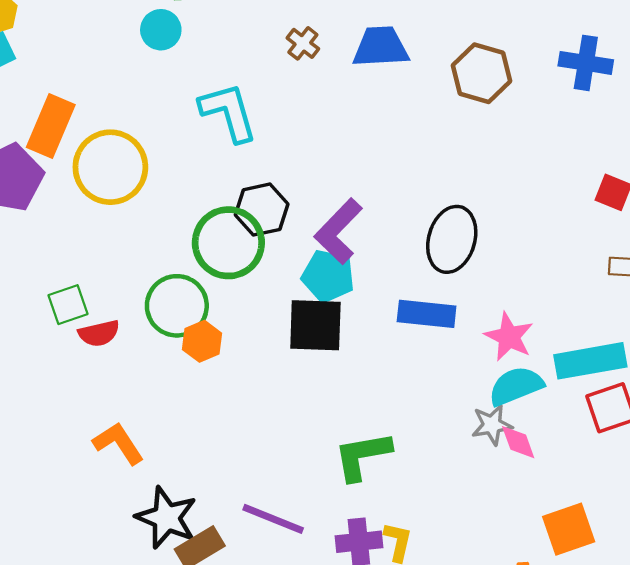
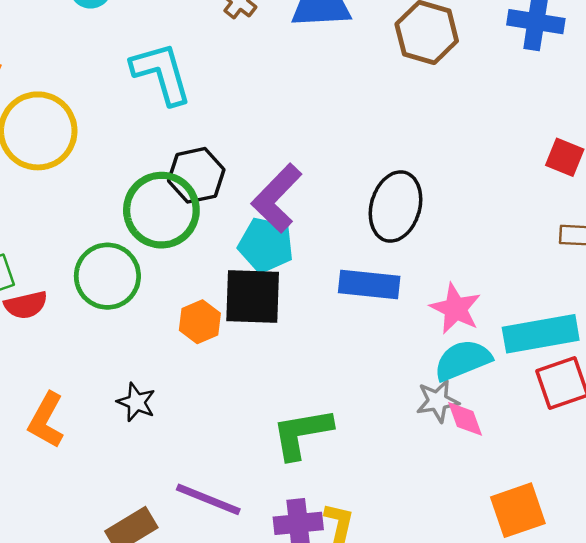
orange hexagon: (202, 341) -> (200, 322), moved
orange L-shape: (118, 443) -> (46, 420), turned -118
black star: (167, 518) -> (136, 402), moved, size x0.6

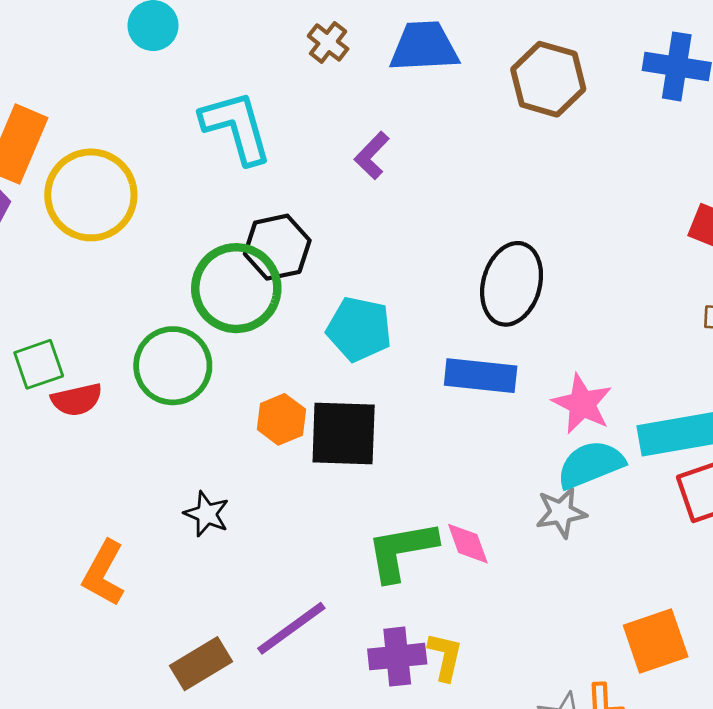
purple L-shape: (277, 198) -> (372, 155), moved, size x0.6
black square: (253, 297) -> (344, 433), moved
pink diamond: (465, 419) -> (468, 544), moved
orange L-shape: (46, 420) -> (104, 573), moved
purple line: (208, 499) -> (291, 628), turned -58

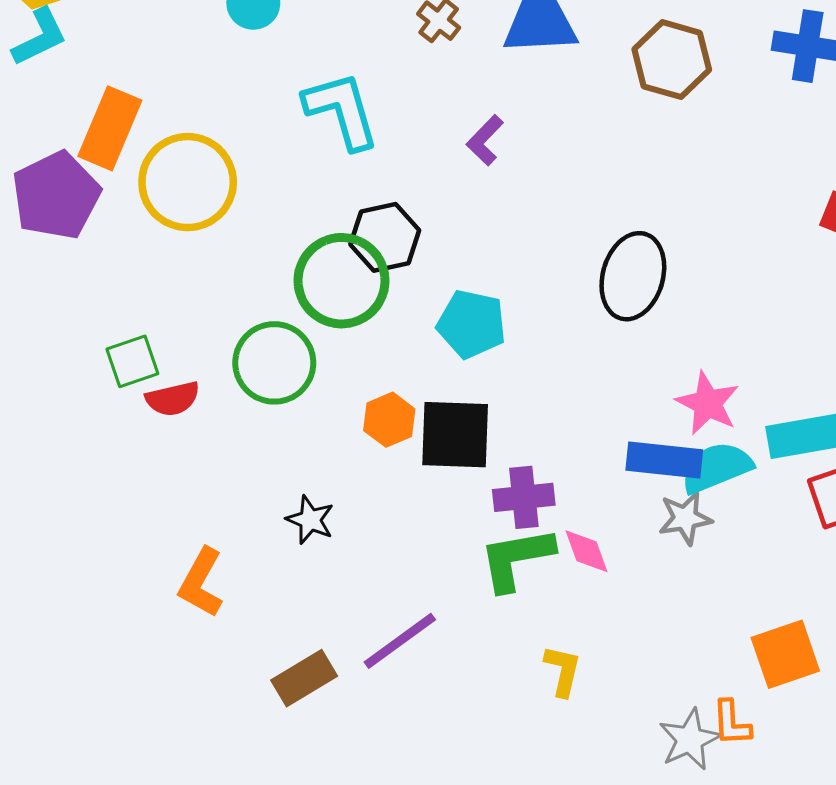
blue rectangle: (481, 376) -> (664, 460), moved
purple cross: (397, 657) -> (524, 497), moved

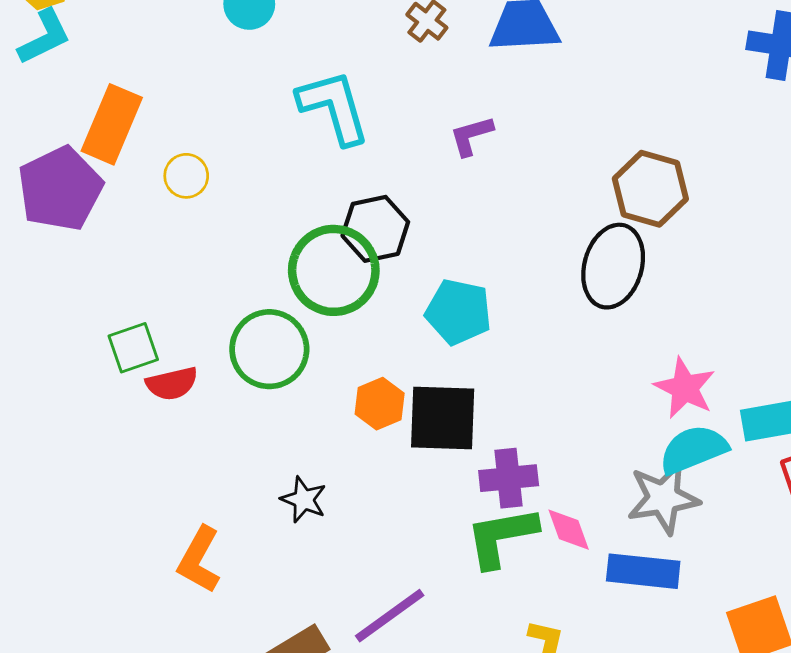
brown hexagon: (672, 60) -> (650, 189), moved
purple L-shape: (485, 140) -> (471, 136), turned 30
yellow circle: (188, 182) -> (186, 176), size x0.5
blue rectangle: (664, 460) -> (643, 571), moved
gray star: (685, 518) -> (663, 498), size x1.4

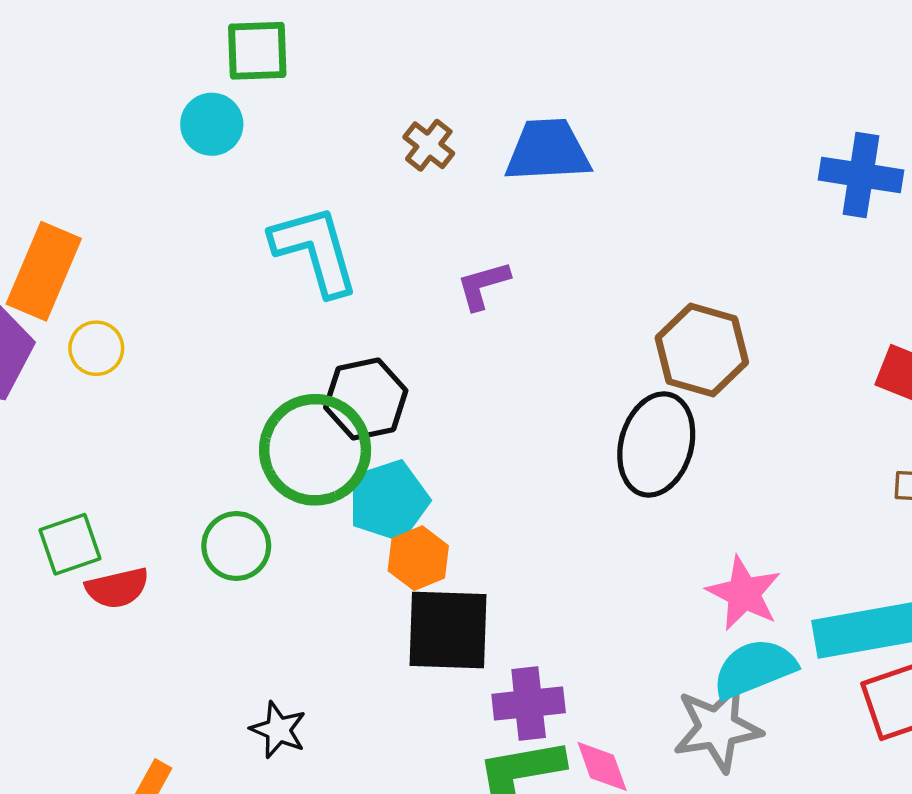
yellow circle: (186, 176) -> (96, 348), moved
cyan pentagon: (458, 312) -> (389, 500), moved, turned -30
green circle: (269, 349) -> (236, 546), size x0.7
orange hexagon: (380, 404) -> (418, 558), moved

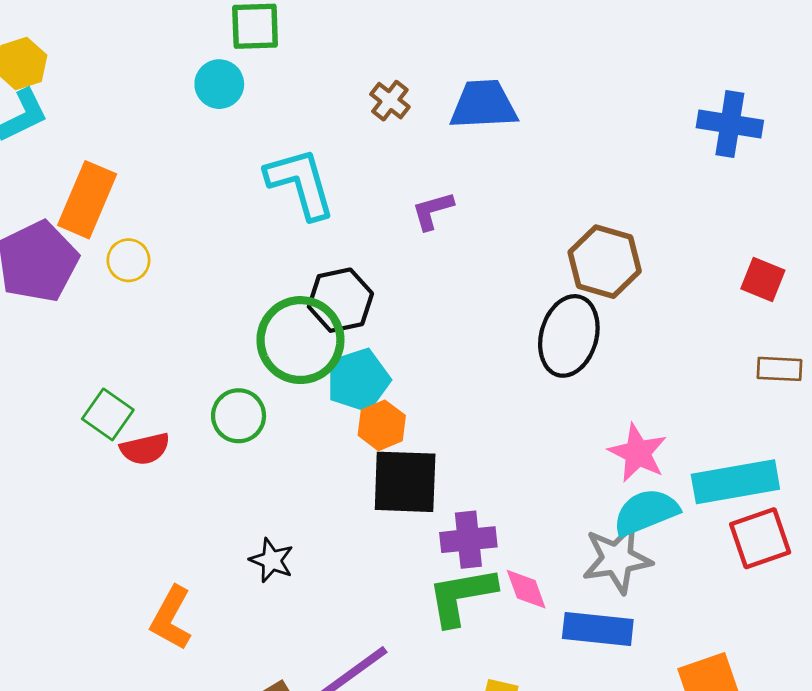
green square: (70, 544) -> (108, 414), turned -36

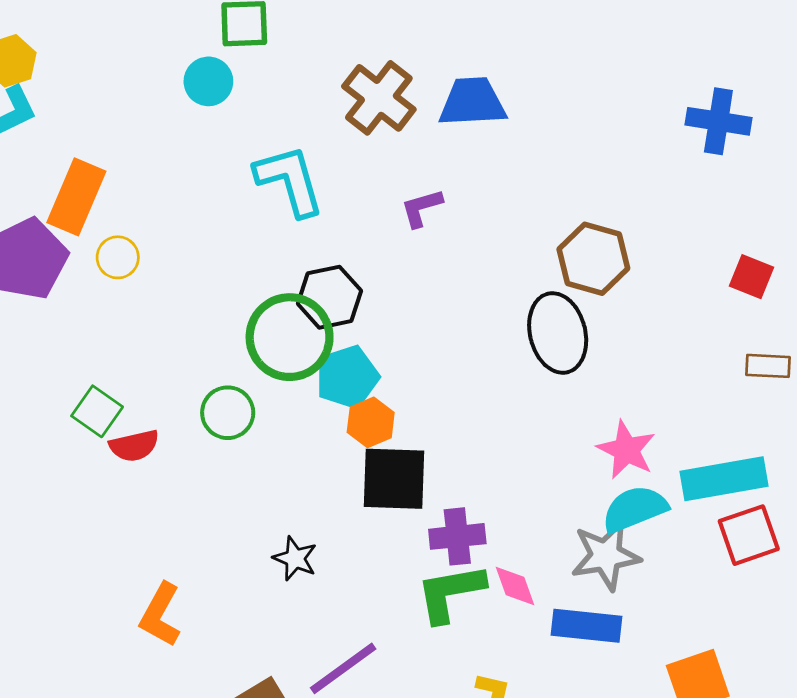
brown cross: (390, 101) -> (379, 98), size x1.8
black ellipse: (569, 336) -> (558, 333), turned -30
black star: (272, 560) -> (295, 558), moved

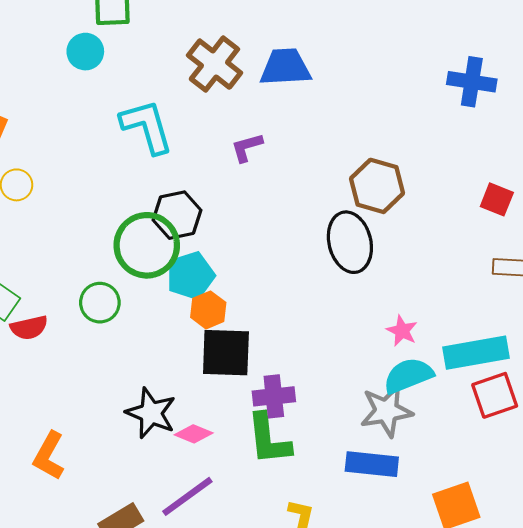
pink star: (626, 450) -> (402, 331), size x0.7
black star: (295, 558) -> (151, 413), size x1.5
pink diamond: (515, 586) -> (194, 434), moved, turned -48
green L-shape: (450, 593) -> (269, 439), turned -86

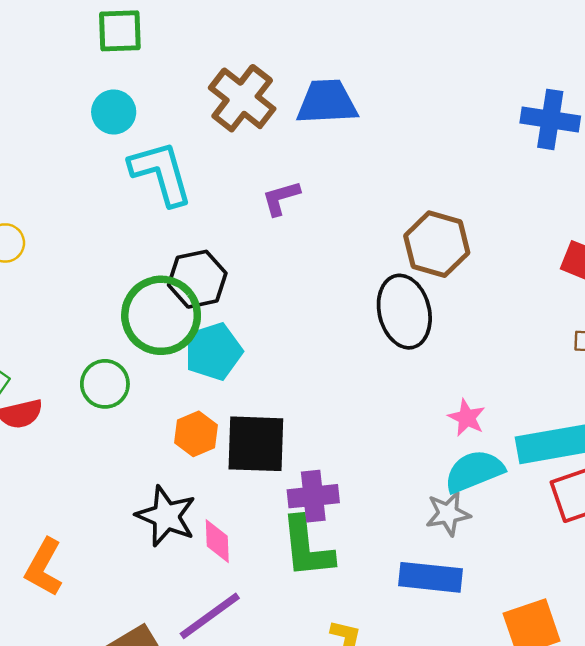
cyan circle: (85, 52) -> (114, 112), moved
orange hexagon: (208, 310) -> (196, 434), moved
gray star: (386, 411) -> (448, 514), size x0.7
pink diamond: (194, 434) -> (217, 541), turned 66

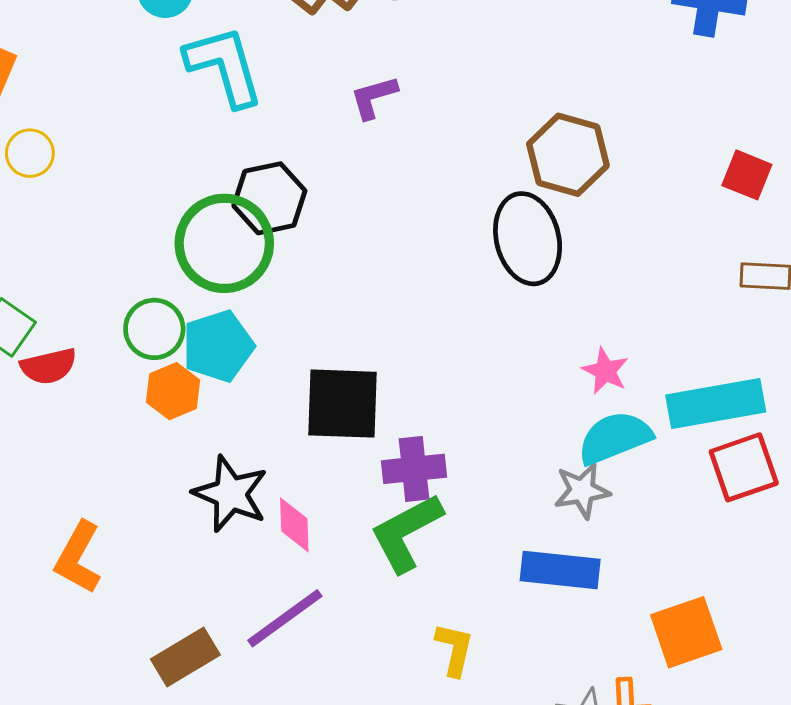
cyan pentagon: (213, 351) -> (218, 346), moved
orange hexagon: (196, 434) -> (173, 391), moved
green L-shape: (307, 547) -> (406, 533), turned 68

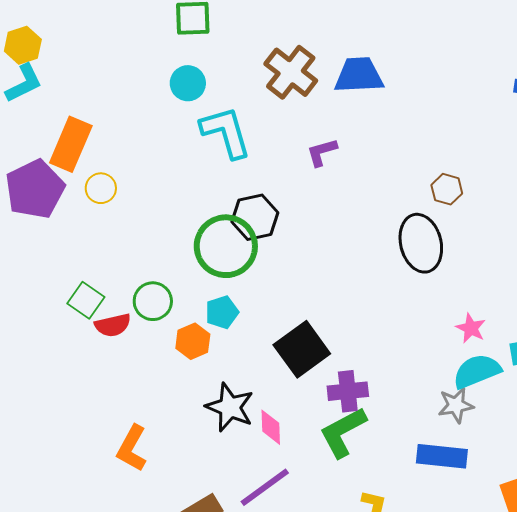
brown hexagon: (568, 155) -> (447, 189), size x0.6
green circle: (154, 329) -> (153, 301), moved
cyan pentagon: (218, 346) -> (222, 312), size x0.7
black square: (342, 404) -> (302, 349), turned -38

